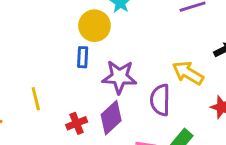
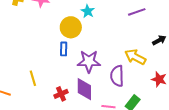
purple diamond: (111, 118) -> (84, 89), turned -45

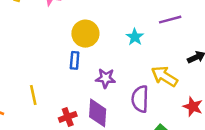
cyan star: (88, 11) -> (135, 37), moved
purple star: (89, 61) -> (106, 78), size x0.7

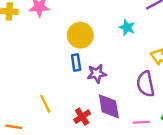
purple star: (106, 78) -> (97, 74), moved

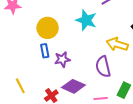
cyan star: (127, 27) -> (86, 20), size x1.5
purple diamond: (109, 106) -> (73, 86), turned -55

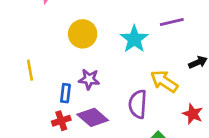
blue rectangle: (45, 51) -> (65, 93), moved
yellow line: (20, 86) -> (30, 70), moved

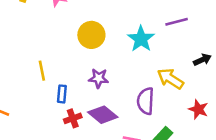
blue rectangle: (65, 93) -> (62, 94), moved

